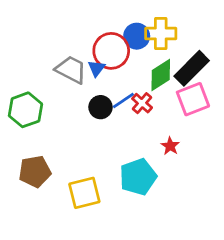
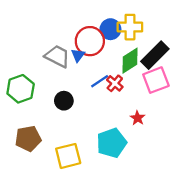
black circle: (100, 107) -> (64, 101), moved

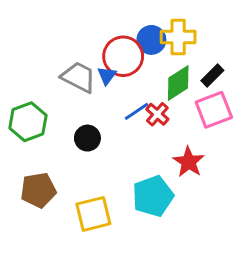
black rectangle: (155, 55) -> (212, 76), size x0.6
red star: (138, 118) -> (189, 162), size x1.5

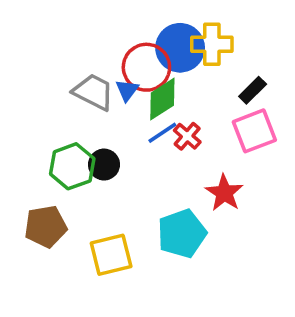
blue circle: (151, 40) -> (180, 48), size x1.4
green diamond: (178, 83) -> (162, 99), moved
green hexagon: (28, 122) -> (72, 166), moved

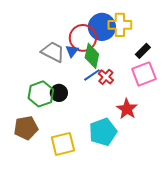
green diamond: (162, 99) -> (92, 56), turned -45

